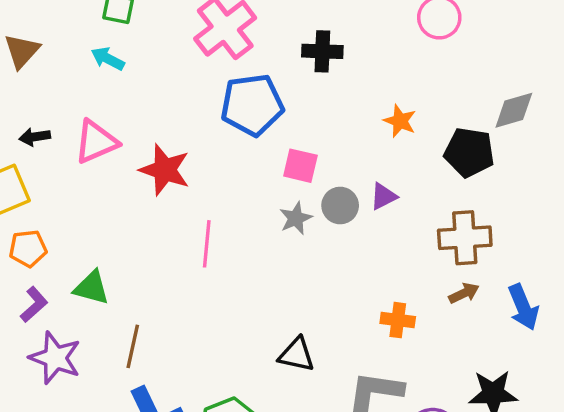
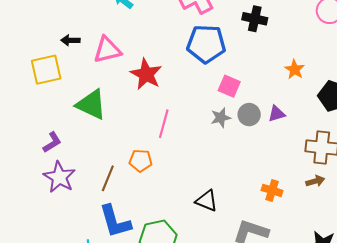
orange pentagon: (28, 249) -> (141, 161), moved
green triangle: (92, 288) -> (91, 105), moved, size x1.4

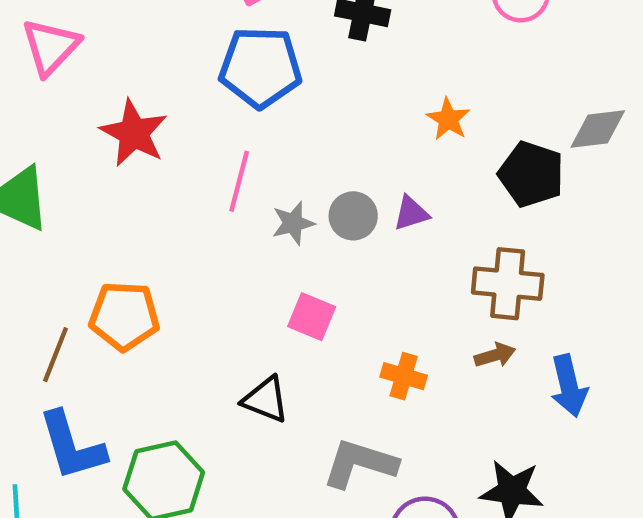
pink triangle: (107, 50) -> (51, 47), moved, turned -32
pink square: (229, 86) -> (312, 317), moved
pink line: (164, 124) -> (239, 181), moved
orange pentagon: (141, 161) -> (124, 316), size x1.4

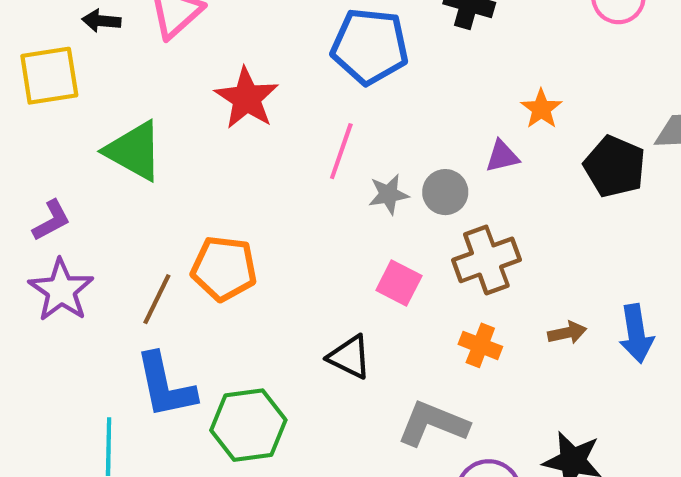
purple triangle: (411, 213) -> (502, 156), moved
brown cross: (508, 284) -> (486, 260), moved, turned -30
blue arrow: (569, 386) -> (636, 334), moved

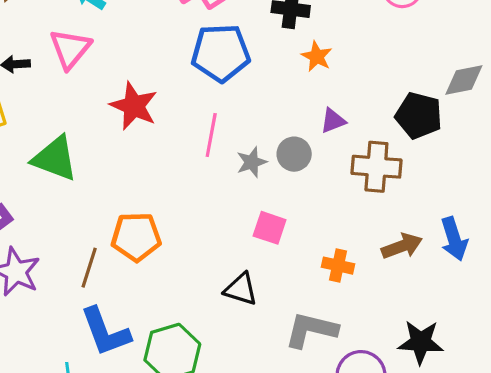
orange star: (541, 109) -> (317, 56), moved
brown cross: (486, 260) -> (376, 167), moved, turned 33
brown arrow: (567, 333) -> (402, 246), size x1.4

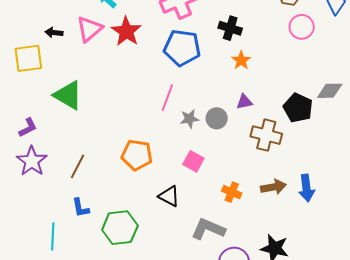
red star: (134, 106) -> (126, 31), moved
orange pentagon: (136, 237) -> (137, 155), moved
blue L-shape: (105, 332) -> (81, 208), size x0.6

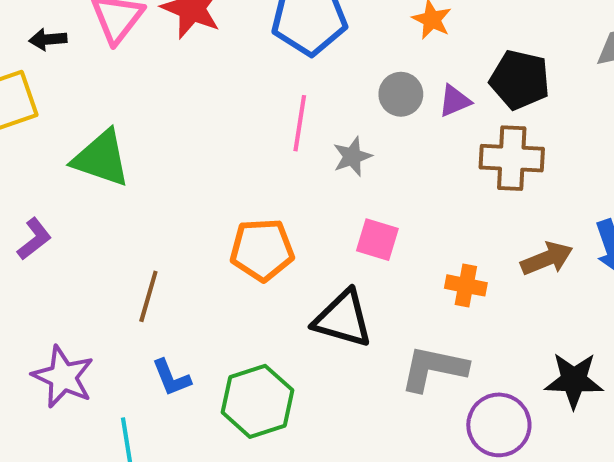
black pentagon: (298, 108) -> (520, 80), moved
gray circle: (217, 118) -> (401, 94), moved
purple star: (32, 161) -> (63, 377), moved
black triangle: (169, 196) -> (343, 319), size x1.4

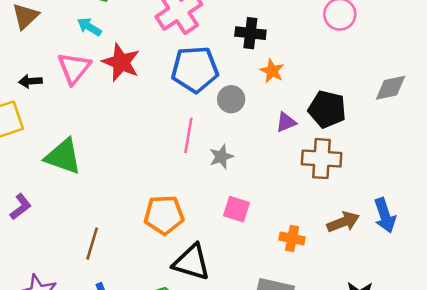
gray circle: (401, 94) -> (231, 99), moved
black triangle: (343, 319) -> (192, 262), moved

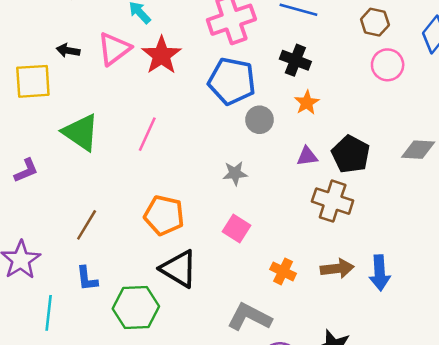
pink line: (188, 135) -> (147, 134), moved

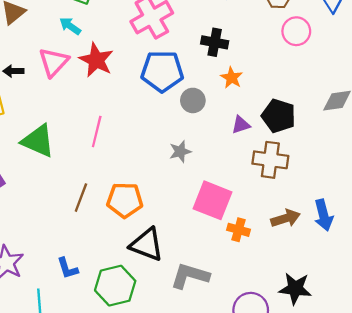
brown line: (87, 225) -> (81, 198), moved
pink square: (236, 228) -> (212, 200), moved, size x1.6
gray L-shape: (249, 317) -> (190, 276), moved

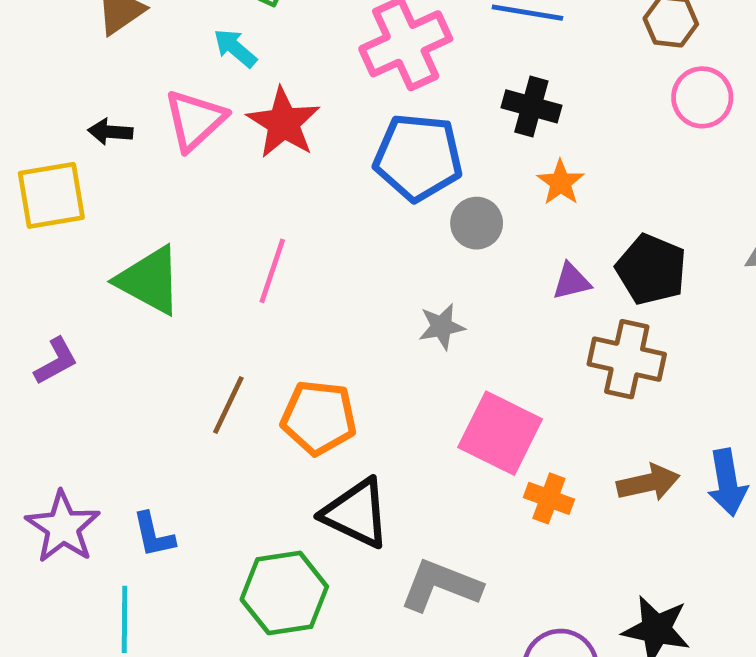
blue L-shape: (68, 268) -> (153, 535), moved

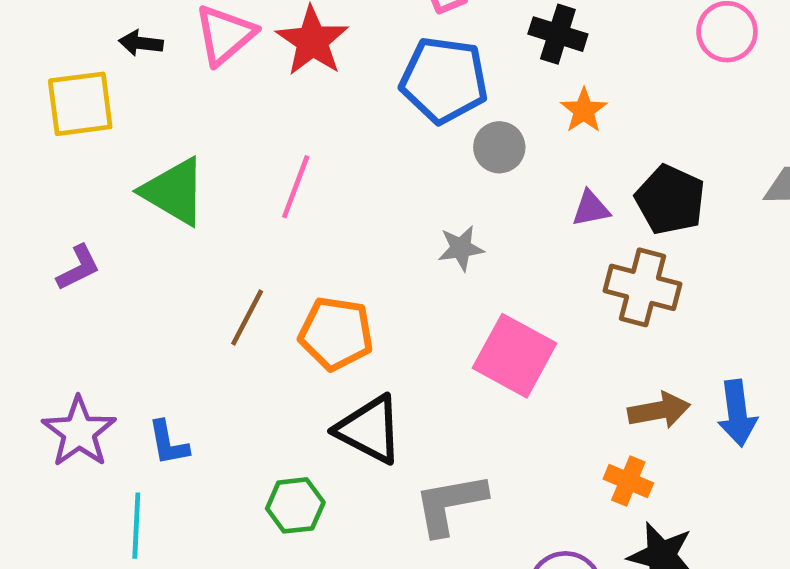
orange cross: (549, 498) -> (628, 481), moved
gray L-shape: (441, 585) -> (450, 504), turned -34
green hexagon: (284, 593) -> (295, 505), size x0.7

